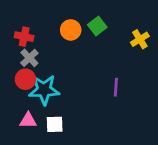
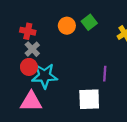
pink triangle: (28, 120) -> (31, 102), size x1.5
white square: (55, 124) -> (89, 99), moved, size x1.5

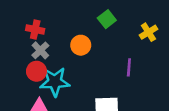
orange circle: (67, 26) -> (81, 45), moved
purple line: (105, 74) -> (129, 67), moved

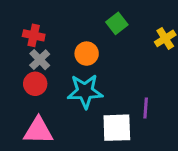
purple line: (129, 67) -> (146, 108), moved
cyan star: (55, 82) -> (85, 91), moved

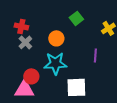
red circle: (35, 84) -> (31, 76), moved
purple line: (146, 108) -> (95, 55), moved

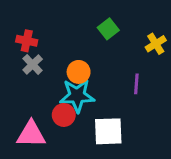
orange circle: (56, 38) -> (79, 72), moved
red circle: (31, 76) -> (64, 115), moved

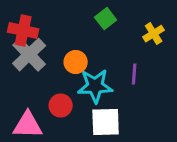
red cross: (27, 41) -> (23, 31), size x1.4
gray cross: (33, 65) -> (29, 55), size x1.6
cyan star: (77, 96) -> (95, 86), moved

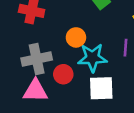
gray cross: (29, 55) -> (37, 59), moved, turned 32

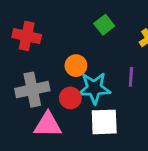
red circle: (63, 74) -> (70, 98), moved
pink triangle: (35, 91) -> (48, 125), moved

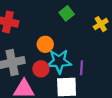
purple line: (131, 77) -> (82, 68), moved

